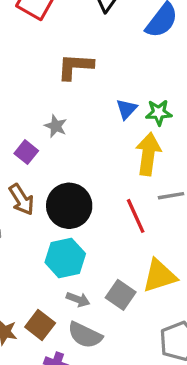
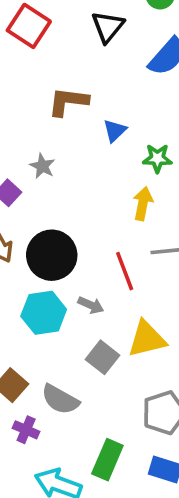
blue triangle: (127, 109) -> (115, 131), moved
yellow arrow: (148, 154) -> (143, 204), size x0.7
gray arrow: (78, 299) -> (91, 305), moved

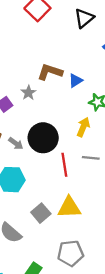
brown L-shape: (68, 102) -> (50, 72), moved
black circle: (52, 255) -> (43, 138), moved
gray arrow: (91, 305) -> (16, 143), moved

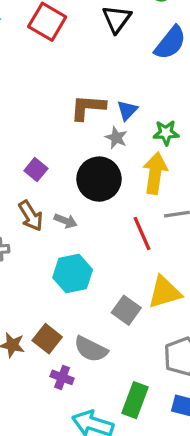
gray star: (29, 93) -> (116, 138), moved
yellow arrow: (83, 127) -> (155, 173), size x1.4
black circle: (43, 138) -> (99, 179), moved

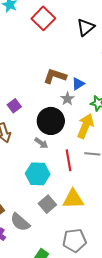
gray arrow: (66, 221) -> (41, 143), moved
cyan hexagon: (73, 274) -> (38, 174), moved

